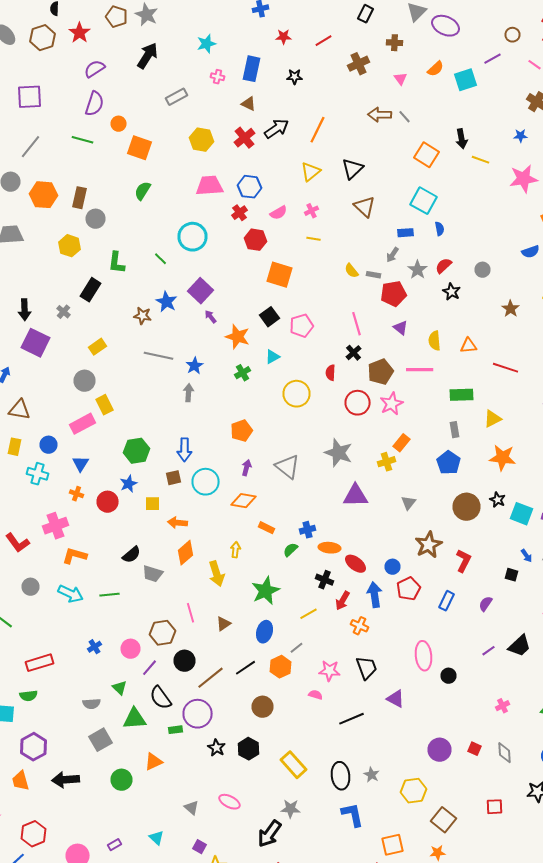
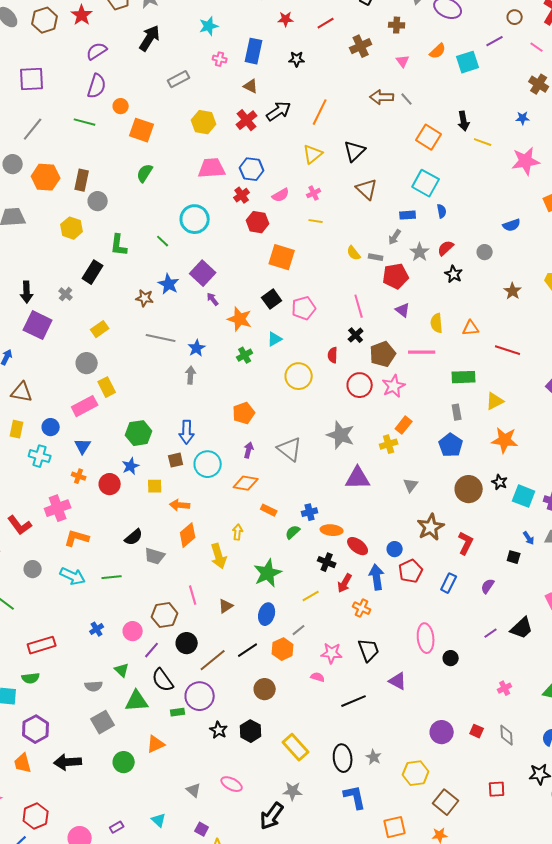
blue semicircle: (530, 252) -> (512, 225), moved

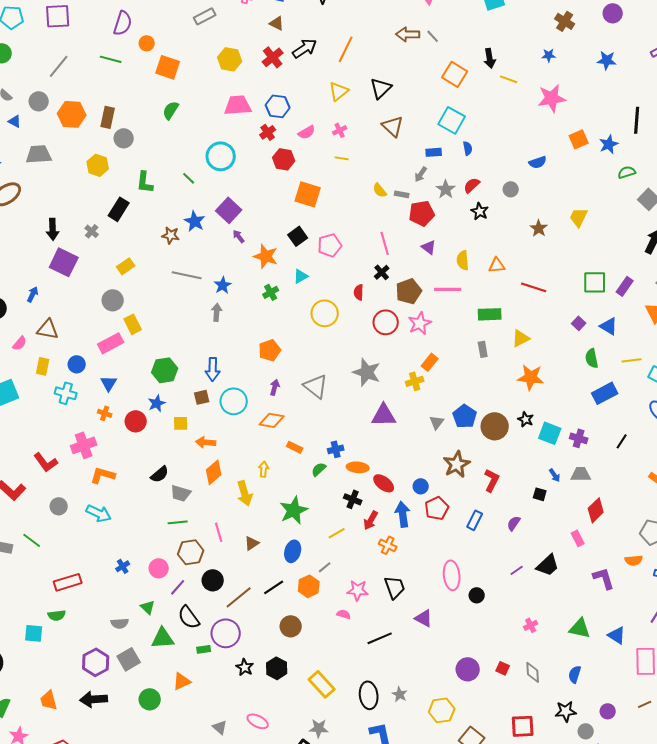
blue pentagon: (451, 445) -> (465, 416), moved
green line: (112, 577) -> (178, 522), moved
purple hexagon: (36, 729) -> (96, 662), moved
red square: (497, 789) -> (523, 726), size x1.4

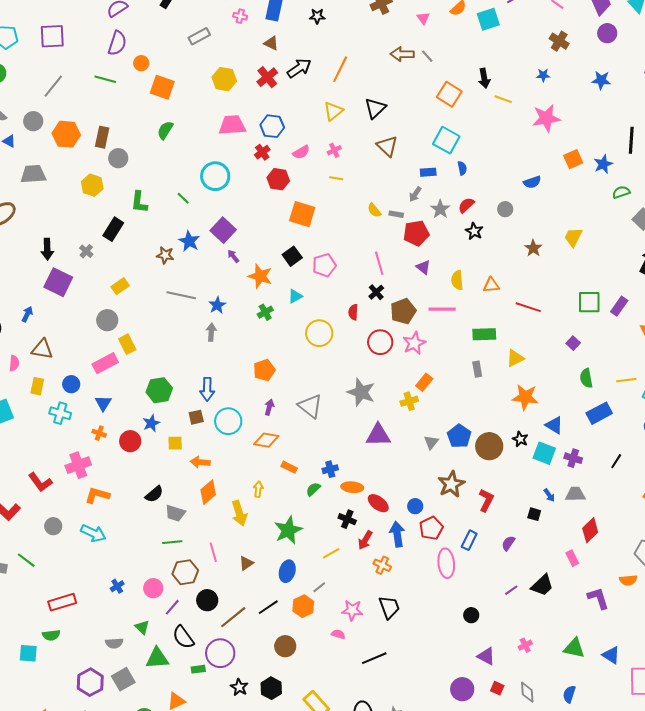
blue triangle: (609, 326) -> (554, 425), moved
pink semicircle: (20, 343) -> (14, 363), turned -35
pink ellipse: (452, 575) -> (446, 563), moved
purple triangle: (424, 618) -> (486, 656), moved

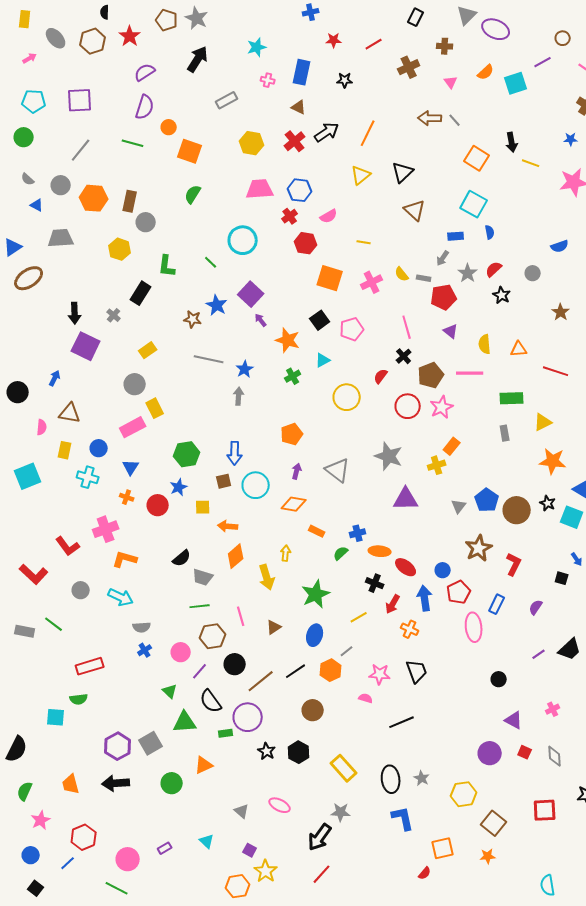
pink cross: (334, 150) -> (372, 282), moved, size x1.5
red semicircle: (353, 312) -> (381, 376), turned 35
gray semicircle: (114, 643) -> (142, 627), moved

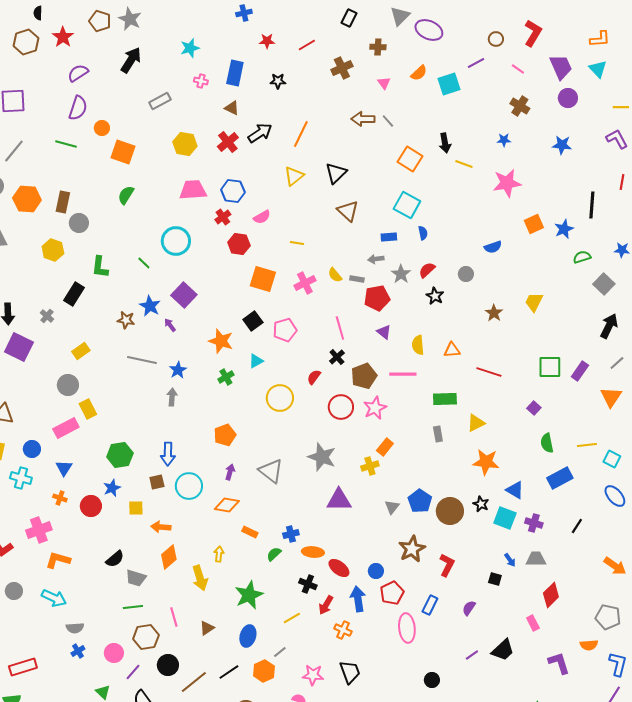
gray arrow: (443, 258) -> (376, 259), turned 49
purple arrow: (261, 320) -> (170, 325), moved

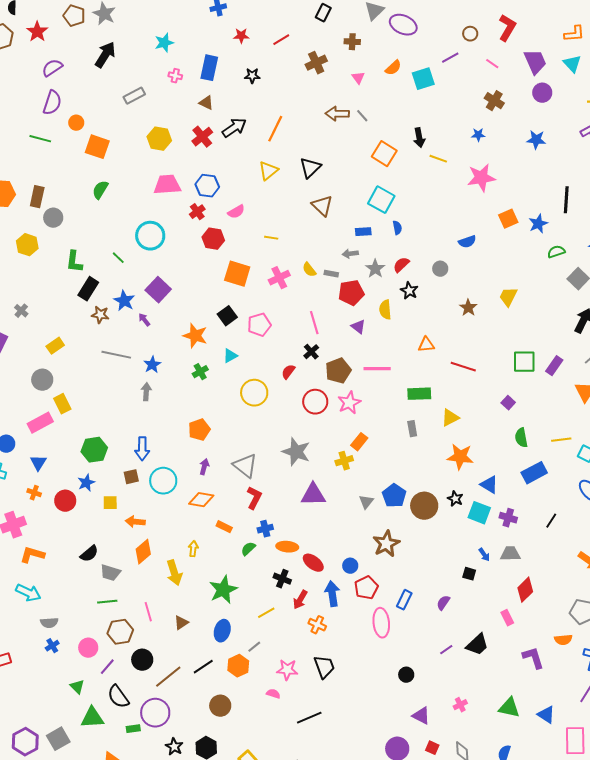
black rectangle: (74, 294) -> (88, 289), moved
yellow semicircle: (418, 345) -> (385, 310), moved
red L-shape: (447, 565) -> (254, 498), moved

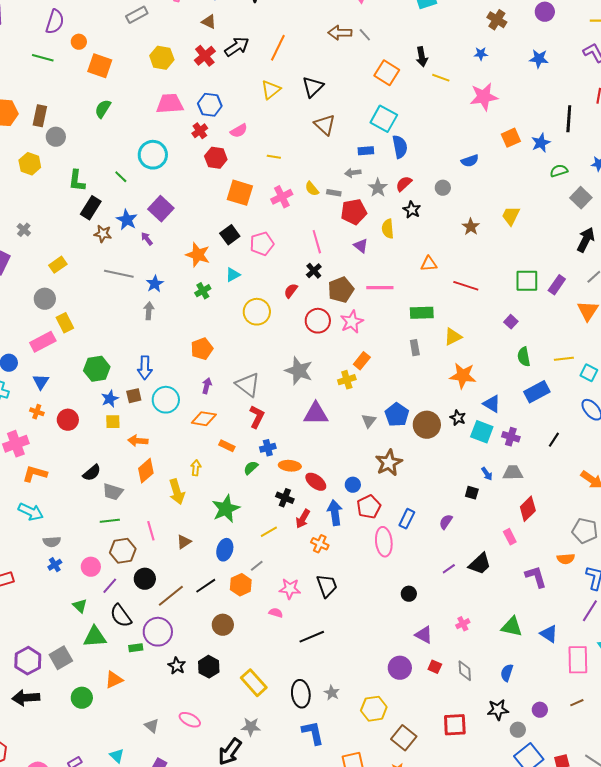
blue semicircle: (397, 228) -> (400, 147), size x1.6
blue star: (86, 483) -> (110, 399), moved

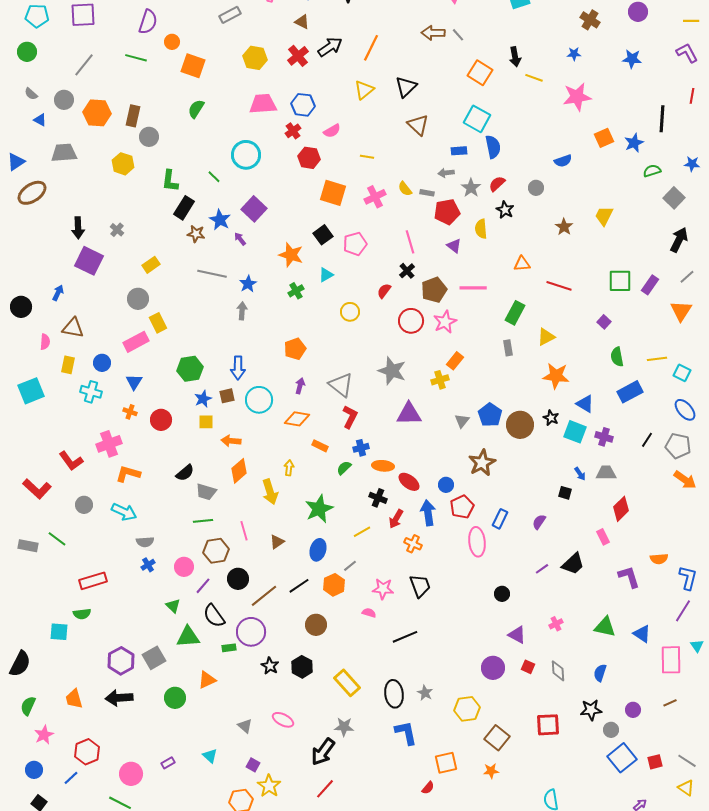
yellow circle: (257, 312) -> (350, 312), size x0.7
green rectangle: (422, 313) -> (515, 313), turned -60
gray pentagon: (585, 531) -> (678, 446), moved

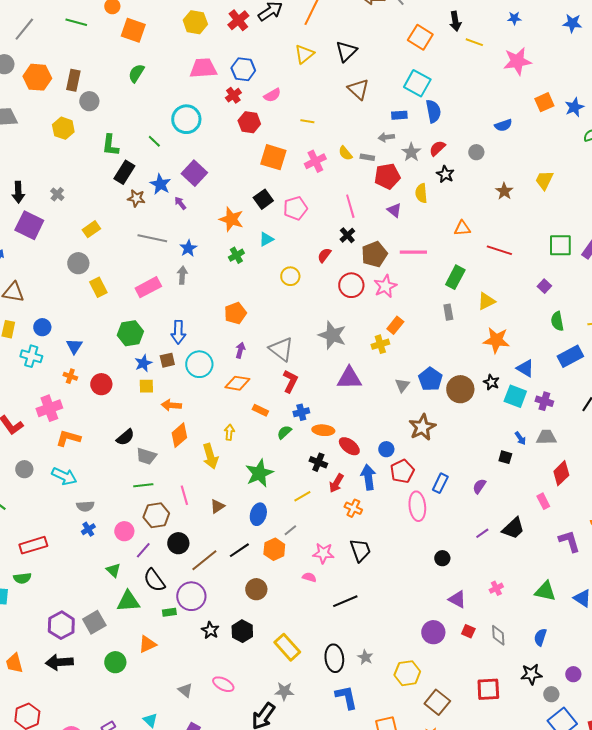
pink rectangle: (136, 342) -> (148, 287), moved

